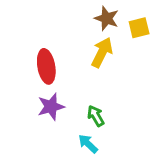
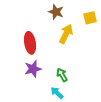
brown star: (107, 18) -> (56, 12), moved

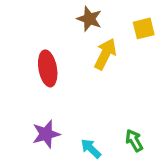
purple star: (33, 69) -> (46, 134), moved
green arrow: (62, 75) -> (134, 140), moved

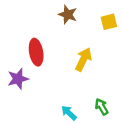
yellow arrow: (105, 54) -> (83, 59), moved
purple star: (46, 134) -> (18, 79), moved

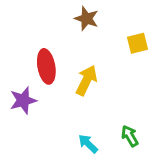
yellow square: (109, 22) -> (137, 43), moved
yellow arrow: (83, 59) -> (86, 80), moved

